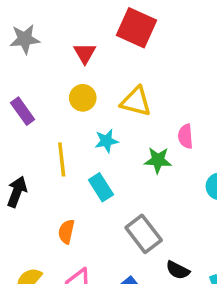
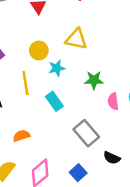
yellow circle: (83, 98) -> (39, 51), moved
pink semicircle: (185, 136) -> (113, 101), moved
orange semicircle: (66, 232) -> (21, 136), moved, turned 63

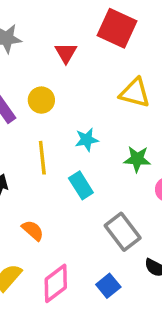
yellow triangle: (76, 39) -> (135, 93), moved
yellow circle: (39, 51) -> (41, 100), moved
orange semicircle: (21, 136) -> (33, 230), turned 56

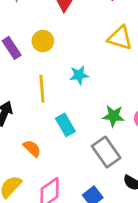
green star: (137, 159) -> (113, 116), moved
cyan rectangle: (81, 185) -> (65, 125), moved

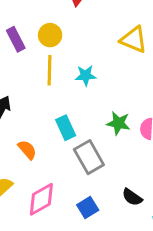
yellow line: (42, 89) -> (50, 70), moved
gray rectangle: (106, 152) -> (89, 157), moved

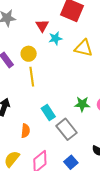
cyan star: (86, 75) -> (55, 38), moved
orange semicircle: (27, 150) -> (25, 131), turned 56

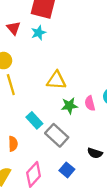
cyan star: (55, 38) -> (38, 33), moved
yellow triangle: (83, 48) -> (56, 80), moved

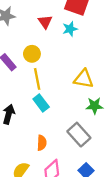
cyan rectangle: (34, 120) -> (41, 103), moved
orange semicircle: (13, 144) -> (42, 143), moved

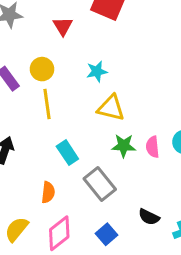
cyan star: (70, 29) -> (97, 71), moved
cyan rectangle: (41, 103) -> (67, 153), moved

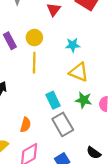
cyan rectangle: (67, 153) -> (53, 100), moved

